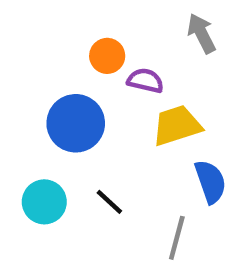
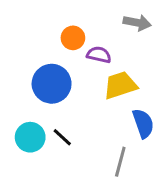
gray arrow: (201, 33) -> (137, 23), turned 128
black line: (109, 202) -> (62, 137), moved

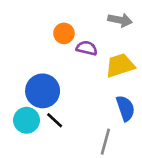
blue circle: (52, 84) -> (43, 91), moved
yellow trapezoid: (120, 85) -> (120, 65), moved

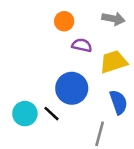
orange circle: (64, 33) -> (64, 21), moved
blue circle: (43, 91) -> (72, 88), moved

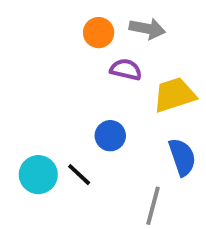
gray arrow: (113, 19) -> (147, 29), moved
blue circle: (72, 88) -> (110, 136), size x0.6

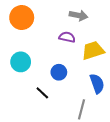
orange circle: (99, 33) -> (22, 18), moved, size x1.5
cyan circle: (38, 175) -> (21, 62), moved

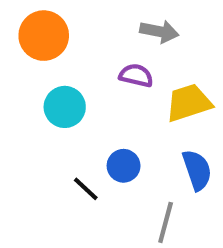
cyan circle: (21, 62) -> (65, 107), moved
blue circle: (59, 72) -> (124, 166), moved

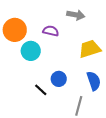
orange circle: (44, 36) -> (15, 30), moved
purple semicircle: (136, 75) -> (51, 31), moved

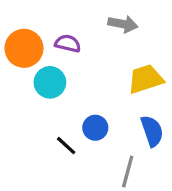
purple semicircle: (51, 31) -> (68, 43), moved

